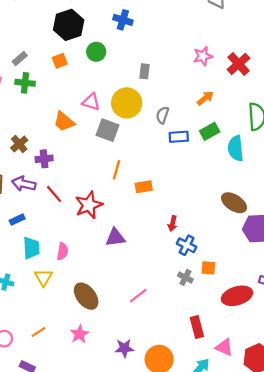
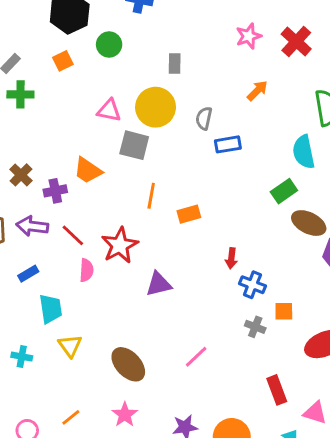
orange trapezoid: (64, 122) -> (88, 170), moved
green rectangle: (210, 131) -> (284, 191), moved
pink semicircle: (63, 251) -> (86, 270), moved

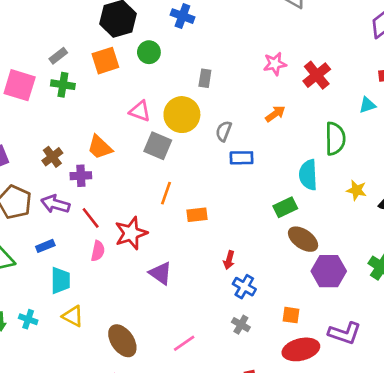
orange square: (63, 61) -> (105, 61), size x1.5
orange trapezoid: (88, 170) -> (100, 147), moved
purple triangle: (159, 284) -> (160, 273), turned 40
orange square: (284, 311) -> (291, 315), moved
yellow triangle: (70, 346) -> (73, 316), turned -35

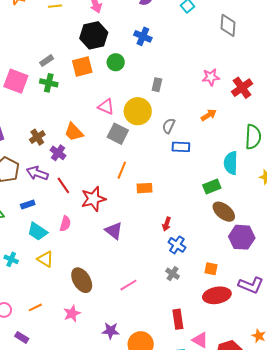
purple cross: (81, 176) -> (58, 153), turned 35
pink semicircle: (98, 251) -> (65, 224), moved
cyan trapezoid: (60, 280) -> (38, 231), turned 120

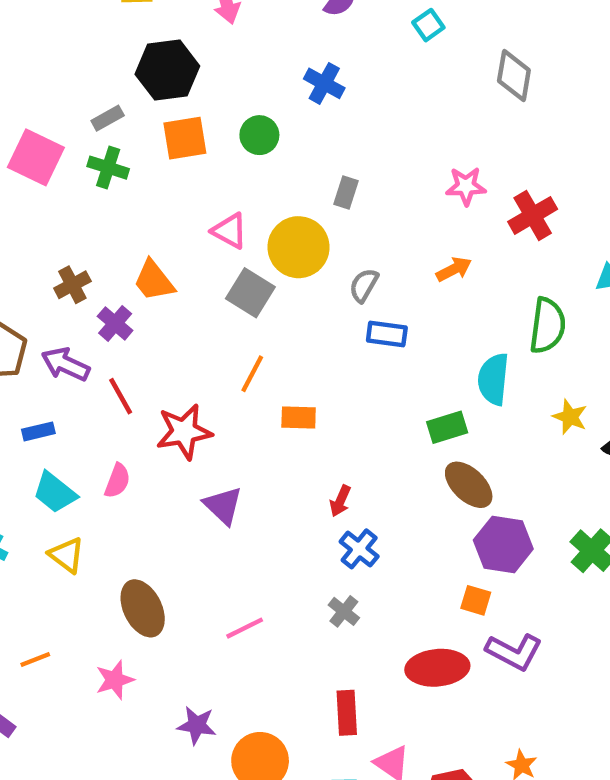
black hexagon: (94, 35) -> (167, 70), moved
orange square: (211, 269) -> (476, 600), moved

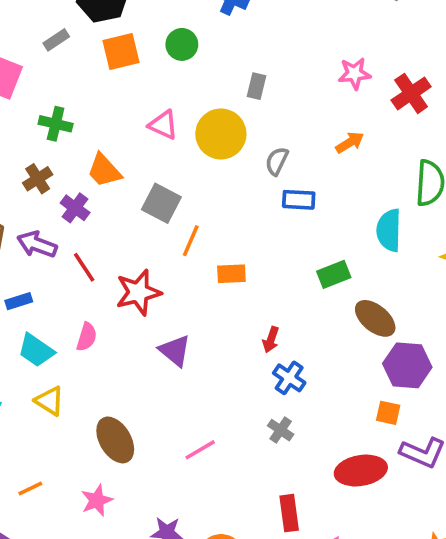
green cross: (108, 168) -> (56, 124), moved
gray square: (250, 293) -> (161, 203), moved
green rectangle: (447, 427) -> (334, 274), moved

